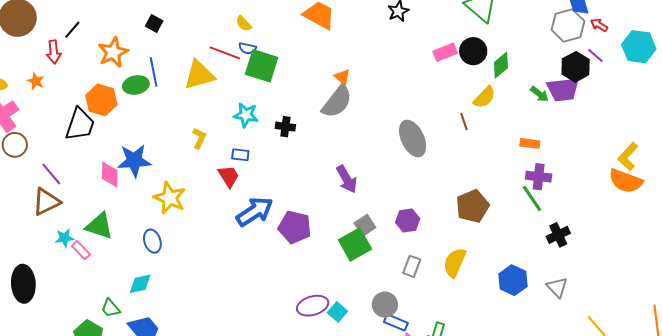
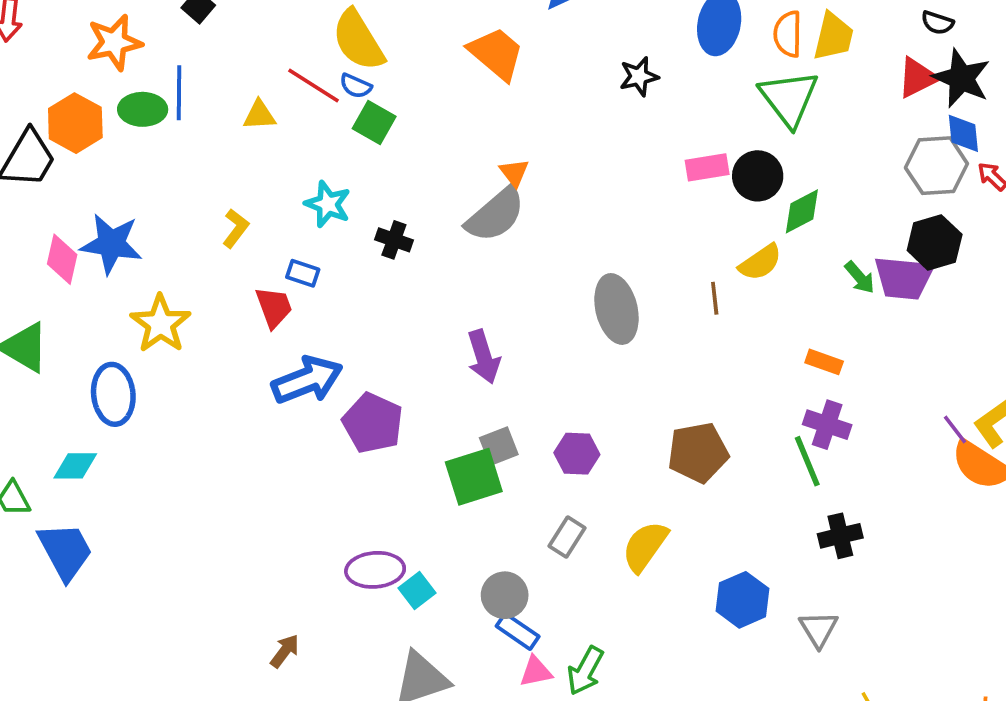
yellow semicircle: (244, 24) -> (358, 40), size x2.0
purple line: (595, 56) -> (955, 430), moved
green square: (262, 66) -> (374, 122), size x0.7
yellow triangle: (199, 75) -> (259, 115), size x0.6
blue ellipse: (152, 241) -> (113, 394), size x1.4

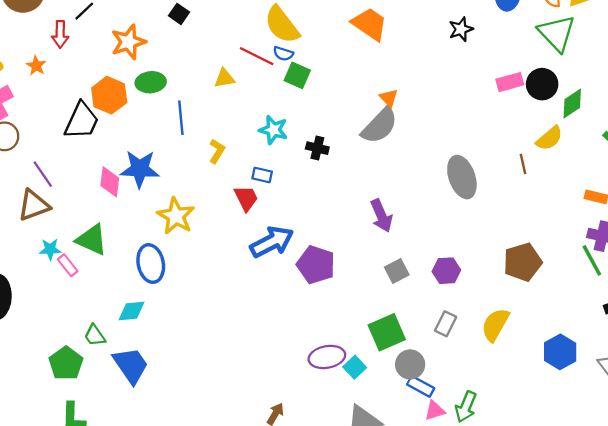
blue line: (179, 93) -> (181, 118), moved
green square: (474, 477) -> (387, 332), moved

